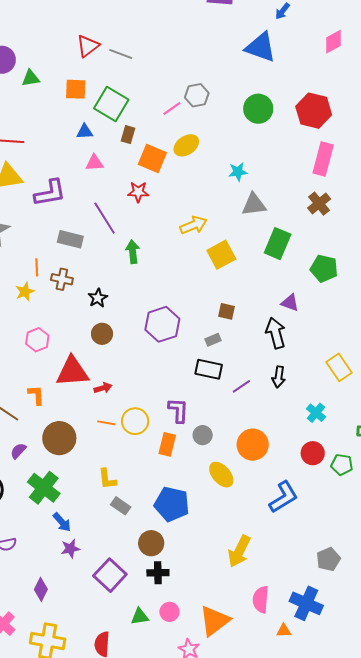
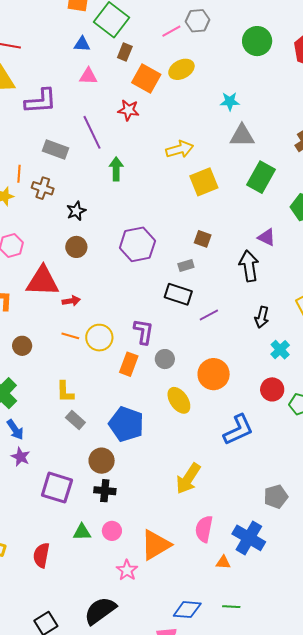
black arrow: (279, 377) -> (262, 317), moved
brown circle: (59, 438) -> (22, 346), size x0.6
purple star: (70, 549) -> (21, 457), turned 30
purple square: (110, 575) -> (57, 488), turned -32

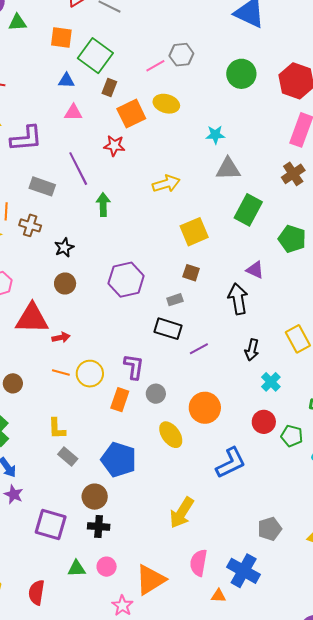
yellow ellipse: (181, 69) -> (166, 104), turned 45
orange square: (146, 79) -> (131, 114), turned 36
yellow square: (204, 182) -> (194, 232), moved

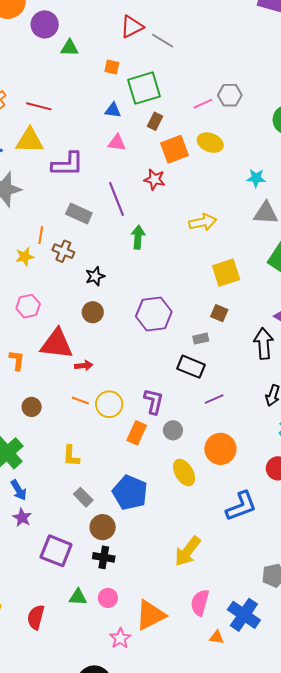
orange square: (61, 37) -> (112, 67), size x0.7
green square: (95, 56) -> (144, 88), turned 32
purple line: (199, 349) -> (214, 399), moved
gray rectangle: (68, 457) -> (83, 497), moved

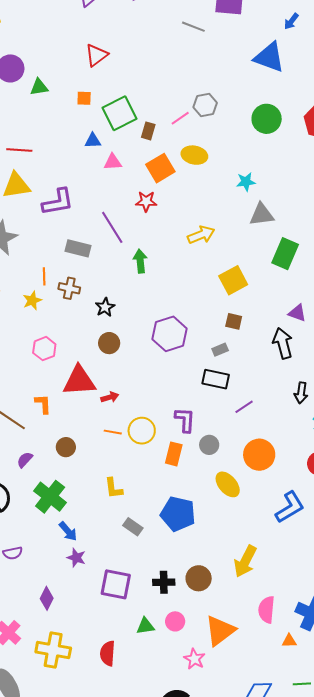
gray line: (163, 41) -> (193, 27), moved
brown rectangle: (155, 121) -> (148, 131), moved
pink triangle: (117, 143) -> (113, 162), moved
brown circle: (103, 527) -> (199, 578), moved

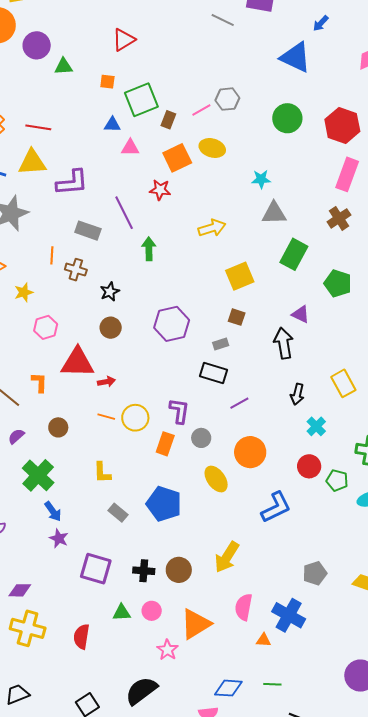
yellow star: (32, 300) -> (24, 292), moved
purple diamond: (47, 598) -> (20, 590), moved, turned 60

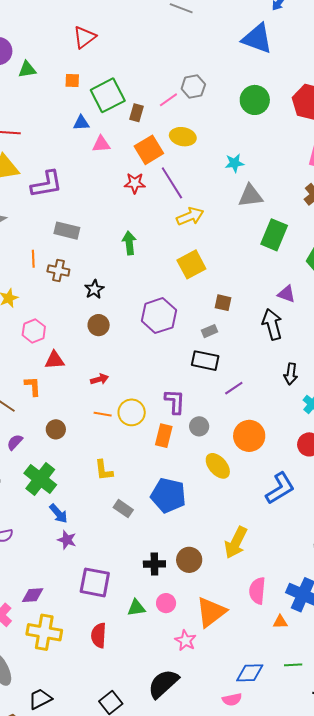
purple line: (124, 213) -> (172, 183), moved
yellow square: (240, 276) -> (191, 264), moved
red triangle: (77, 363) -> (55, 360), moved, size x0.6
purple square: (96, 569) -> (95, 582), moved

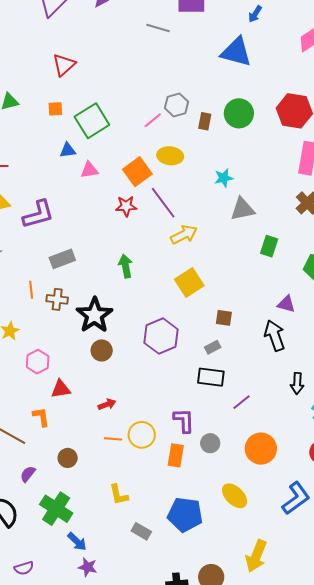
brown rectangle: (136, 113) -> (205, 121), moved
gray rectangle: (67, 231) -> (62, 259), turned -30
green rectangle: (274, 235) -> (269, 246), size x0.7
black star: (94, 289) -> (94, 315), size x1.8
yellow ellipse: (218, 466) -> (235, 496), moved

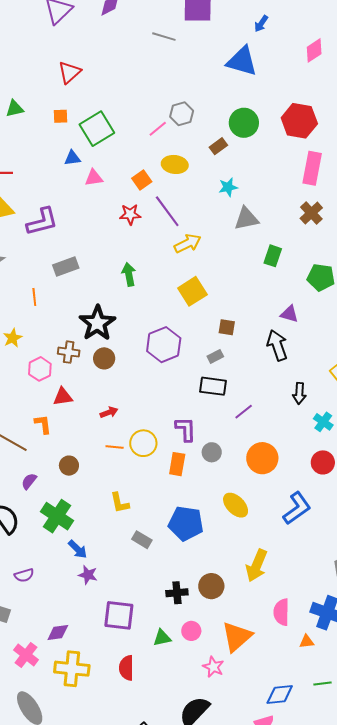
brown rectangle: (205, 121) -> (218, 146), moved, turned 42
orange square: (137, 172) -> (142, 180), size x0.7
brown cross: (57, 299) -> (69, 352), moved

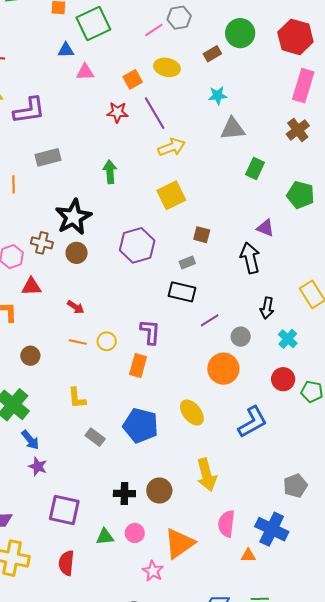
red arrow: (109, 412) -> (76, 307), turned 48
yellow circle: (143, 443) -> (107, 341), size x0.7
gray circle: (212, 452) -> (241, 337), moved
yellow arrow: (257, 566) -> (207, 475), turned -44

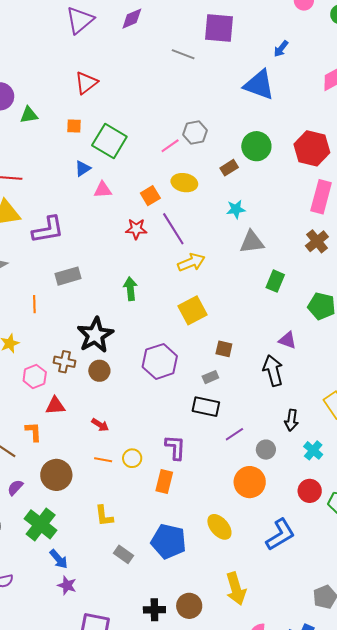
green square: (93, 24) -> (109, 141), turned -32
blue triangle: (66, 50) -> (83, 168), turned -30
brown circle: (30, 356) -> (56, 475), size x1.6

